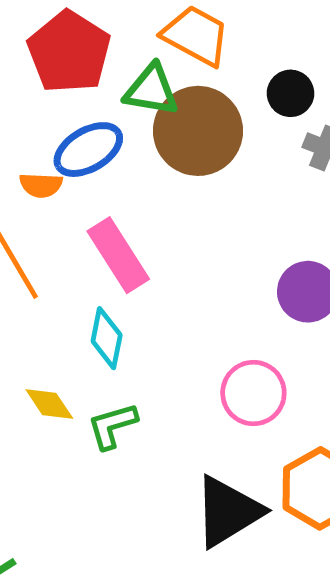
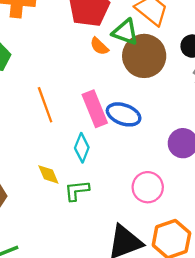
blue ellipse: (88, 150) -> (124, 114), moved, turned 40
orange semicircle: (41, 185) -> (99, 46), moved, turned 30

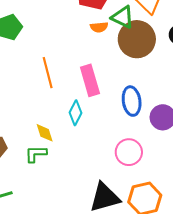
orange semicircle: (99, 46) -> (99, 27), turned -54
blue ellipse: (124, 114) -> (132, 101), moved, turned 56
green L-shape: (77, 191) -> (36, 154), moved

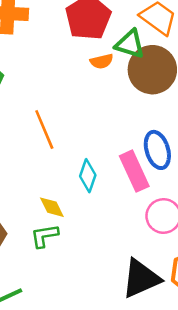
pink rectangle: (90, 80) -> (134, 171), moved

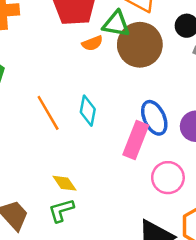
pink rectangle: (134, 171) -> (136, 140), turned 54
cyan diamond: (88, 176) -> (88, 111), moved

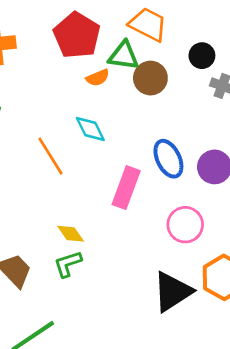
brown circle: (140, 45) -> (150, 78), size x0.7
cyan diamond: (88, 111) -> (90, 129), moved, turned -36
pink rectangle: (136, 140) -> (126, 188), moved

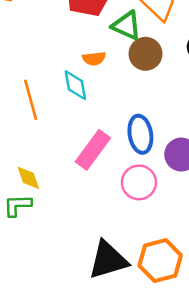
orange semicircle: (98, 78) -> (94, 58), moved
pink circle: (185, 225) -> (139, 182), moved

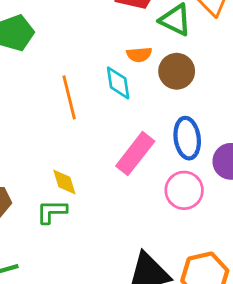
brown circle: (146, 54) -> (177, 71), moved

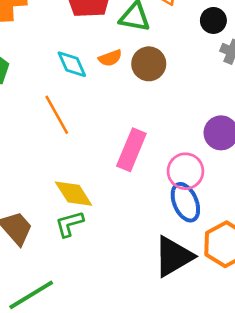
cyan diamond: (118, 83) -> (72, 64), moved
blue ellipse: (187, 138) -> (185, 202), moved
yellow diamond: (64, 182) -> (74, 194), size x1.4

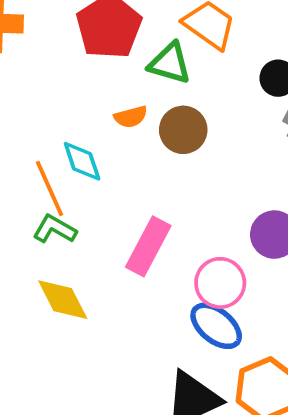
cyan diamond: (72, 64) -> (82, 161), moved
blue ellipse: (185, 202) -> (216, 326), turned -33
green L-shape: (69, 224) -> (55, 229), moved, turned 40

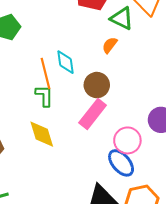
orange semicircle: (131, 117) -> (110, 45), moved, turned 132
brown circle: (183, 130) -> (97, 85), moved
green L-shape: (55, 229) -> (44, 96), turned 50

